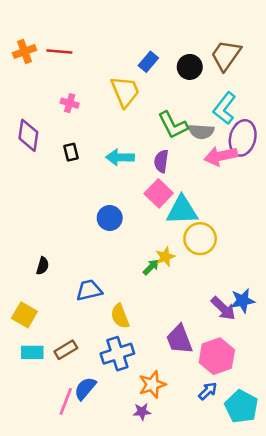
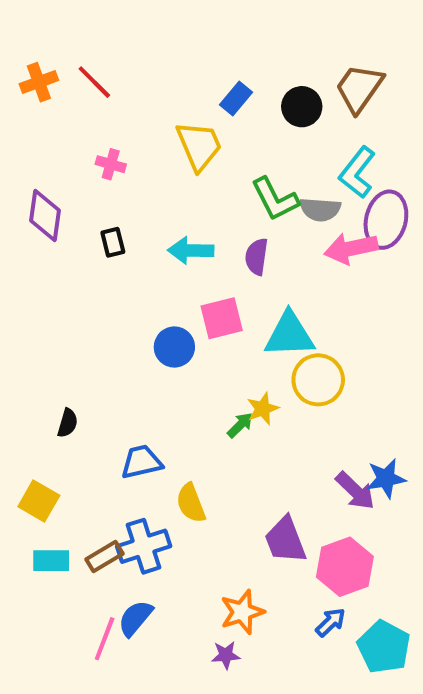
red line: (59, 51) -> (94, 82), turned 40
pink square: (159, 193) -> (222, 318), moved, turned 32
blue cross: (117, 354) -> (144, 546), moved

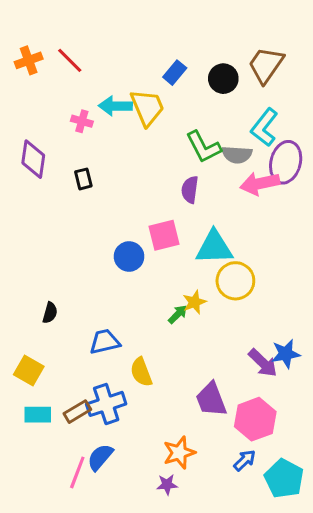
cyan arrow: (191, 250) -> (115, 106), moved

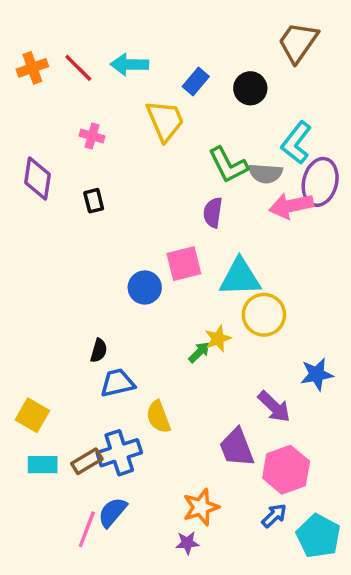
brown trapezoid: (266, 65) -> (298, 42), moved
cyan arrow: (115, 106) -> (129, 64), moved
black semicircle: (50, 313) -> (99, 350), moved
blue star: (286, 354) -> (317, 374), moved
purple arrow: (263, 363) -> (274, 407), moved

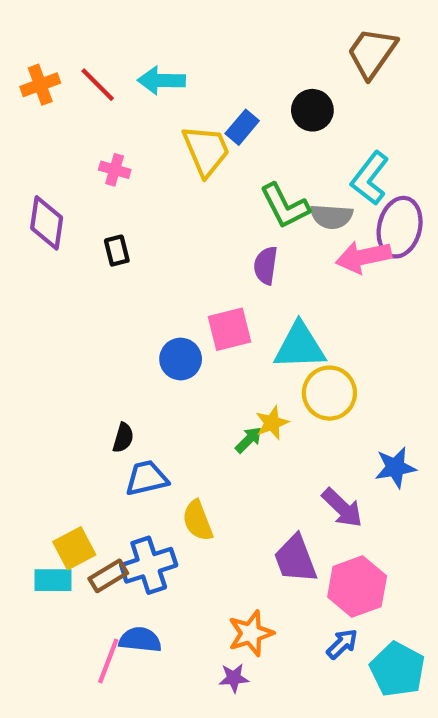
blue rectangle: (196, 81) -> (242, 127), moved
yellow square: (32, 415) -> (74, 548), moved, turned 32
blue semicircle: (112, 512) -> (140, 640), turned 56

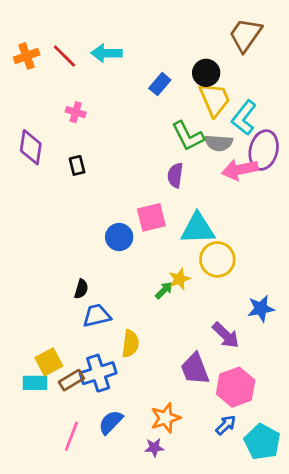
yellow trapezoid: (206, 151) -> (215, 99), moved
yellow semicircle: (198, 521) -> (130, 344), turned -152
blue semicircle: (140, 640) -> (111, 422), moved, turned -52

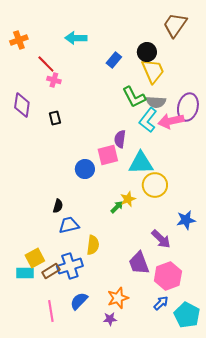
red line: (64, 56) -> (46, 64), moved
cyan L-shape: (244, 118) -> (148, 120), moved
purple semicircle: (175, 175) -> (120, 139), moved
pink line: (71, 436) -> (51, 311), turned -30

